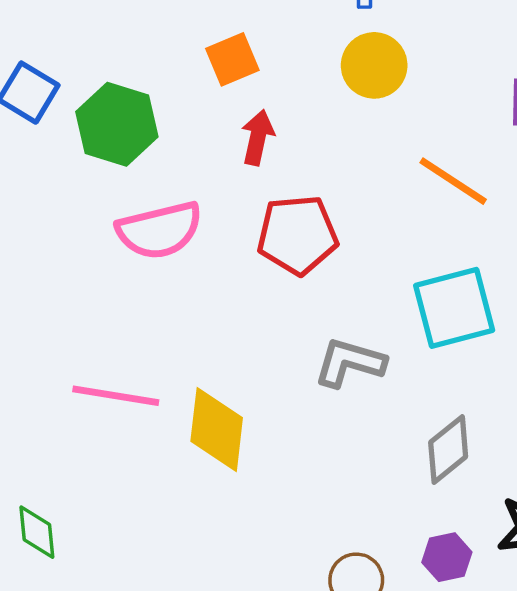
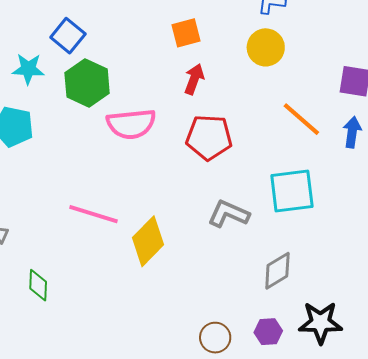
green hexagon: (117, 124) -> (87, 83), moved
yellow diamond: (217, 430) -> (148, 241), turned 30

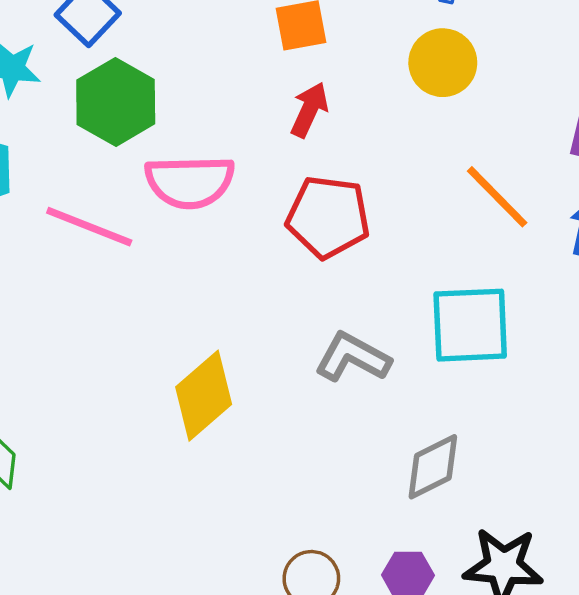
pink line: (93, 214) -> (89, 227), moved

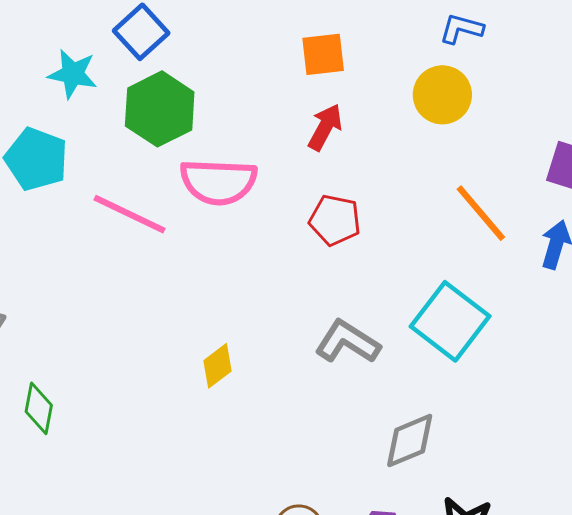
red pentagon: (328, 217) -> (335, 220), size x0.7
cyan square: (470, 325) -> (450, 321), turned 36
yellow diamond: (204, 396) -> (217, 366), size x0.6

